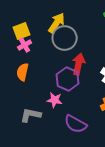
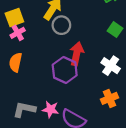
gray circle: (65, 38) -> (61, 25), size x0.7
pink star: (55, 100) -> (50, 109), moved

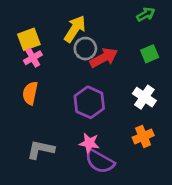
green square: (115, 30) -> (150, 54), turned 32
red arrow: (77, 54) -> (104, 58), moved, turned 50
pink star: (50, 109) -> (89, 143), moved

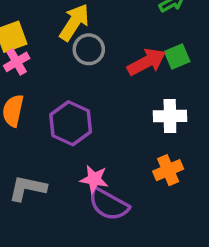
red arrow: (104, 58) -> (146, 62), moved
white cross: (144, 97) -> (170, 116), turned -35
purple hexagon: (89, 102) -> (71, 123), moved

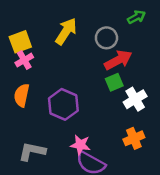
gray circle: (89, 49) -> (106, 38), moved
green square: (177, 57) -> (114, 82), moved
white cross: (170, 116) -> (135, 99), turned -30

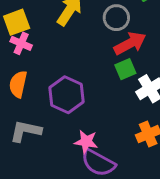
pink cross: (24, 60) -> (21, 43), turned -36
gray L-shape: (32, 151) -> (26, 131), moved

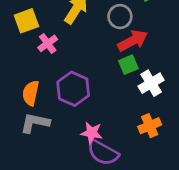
pink cross: (21, 43) -> (48, 43), moved, turned 30
orange semicircle: (18, 84) -> (31, 93), moved

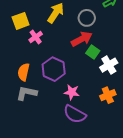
red arrow: (133, 41) -> (82, 39), moved
green square: (128, 65) -> (93, 52), turned -32
pink star: (92, 133) -> (72, 92), moved

